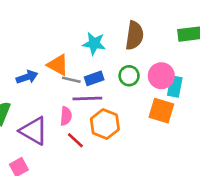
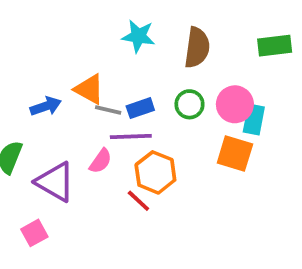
cyan star: (94, 43) -> (138, 36), moved
pink semicircle: (66, 116) -> (101, 161), turned 30
red line: (75, 140) -> (138, 201), moved

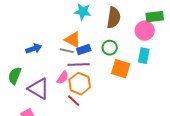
orange triangle: (89, 89) -> (73, 40), moved
pink circle: (235, 104) -> (145, 31), moved
orange square: (235, 153) -> (121, 69), moved
orange hexagon: (155, 172) -> (80, 84), moved
red line: (138, 201) -> (74, 101), moved

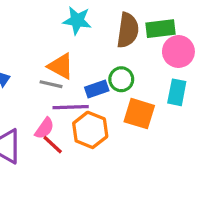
green rectangle: (155, 17) -> (160, 29), moved
blue rectangle: (84, 50) -> (97, 89), moved
orange hexagon: (80, 84) -> (90, 130), moved
red line: (74, 101) -> (53, 145), moved

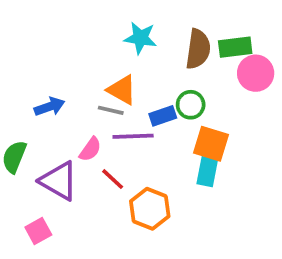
cyan rectangle: (177, 92) -> (207, 172), moved
pink semicircle: (44, 128) -> (90, 149), moved
orange hexagon: (90, 130) -> (150, 209), moved

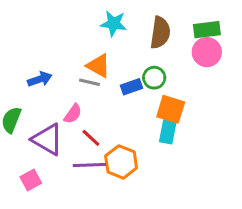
green rectangle: (235, 47) -> (207, 30), moved
purple line: (133, 136) -> (89, 165), moved

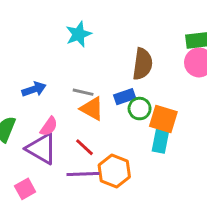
cyan star: (114, 24) -> (79, 34), moved, turned -30
brown semicircle: (160, 33) -> (143, 64), moved
orange triangle: (98, 66) -> (92, 109), moved
green circle: (154, 78) -> (140, 109), moved
pink semicircle: (73, 114) -> (49, 126), moved

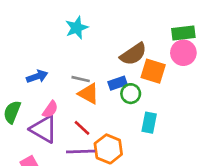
brown semicircle: (143, 64) -> (133, 54), turned 48
orange square: (163, 119) -> (153, 71), moved

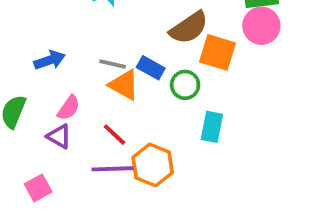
blue rectangle: (117, 83) -> (151, 68), moved, turned 48
purple triangle: (44, 129) -> (59, 136), size x0.6

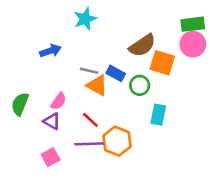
blue arrow: (50, 60) -> (51, 51), moved
pink square: (38, 188) -> (51, 157), moved

